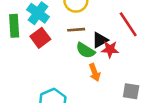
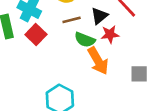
black triangle: (100, 40) -> (99, 16), moved
orange arrow: (95, 72) -> (98, 61), size x1.5

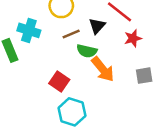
red square: (36, 34) -> (59, 81), moved
red star: (110, 34) -> (133, 38), moved

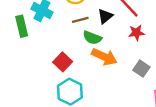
orange arrow: (103, 69) -> (104, 57), turned -35
gray square: (144, 76) -> (141, 69), turned 35

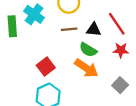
black triangle: (105, 16) -> (94, 30), turned 35
green semicircle: (92, 38) -> (88, 50), moved

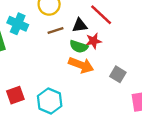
red star: (121, 50) -> (94, 41), moved
red square: (46, 66) -> (15, 95), moved, turned 30

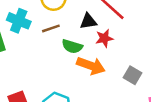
brown line: (55, 31) -> (51, 28), moved
green semicircle: (79, 47) -> (72, 46), moved

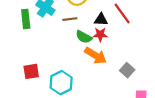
red star: (104, 38) -> (100, 35), moved

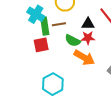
green rectangle: (26, 19) -> (45, 26), moved
red square: (31, 71) -> (41, 45), moved

